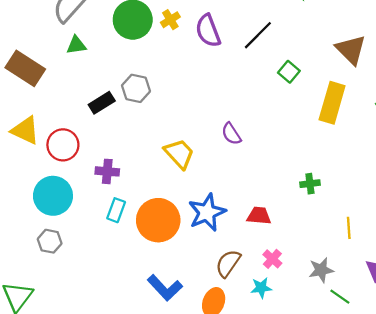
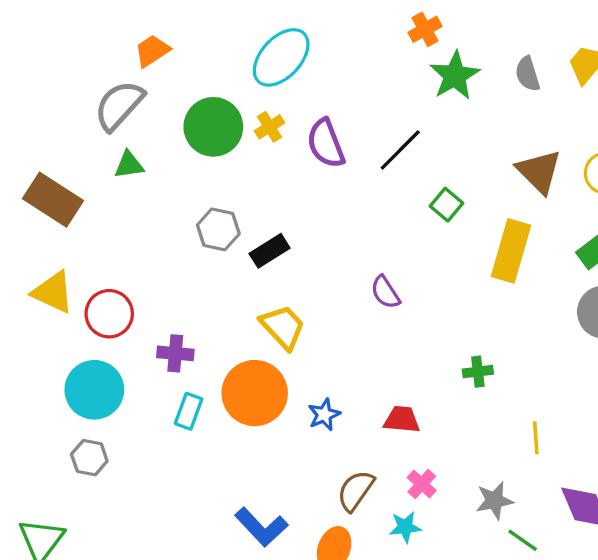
black rectangle: (102, 103) -> (270, 251), moved
purple semicircle: (231, 134) -> (385, 292), moved
blue star: (207, 212) -> (324, 415), size x0.6
orange circle: (158, 220) -> (255, 393), moved

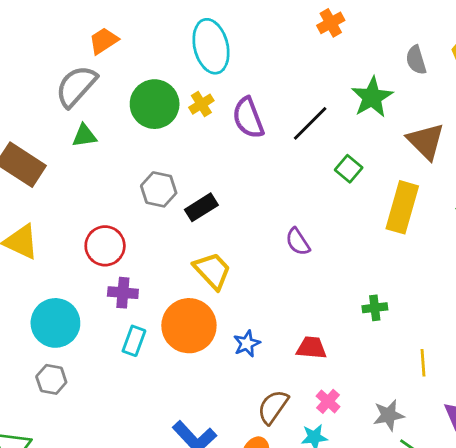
cyan ellipse: (281, 57) -> (211, 46), turned -57
green star: (455, 76) -> (372, 97), moved
red circle: (109, 314) -> (105, 246), moved

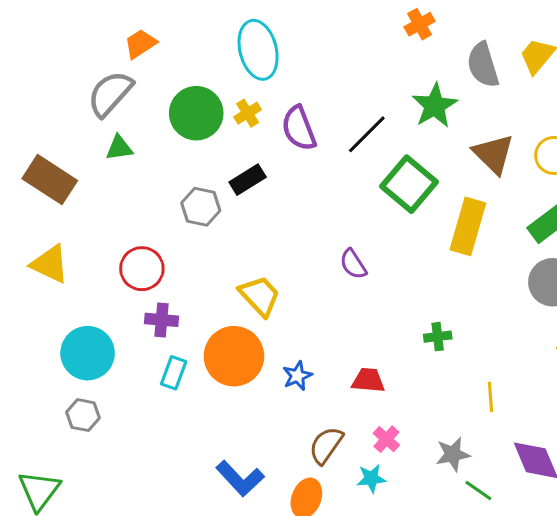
orange cross: (331, 23) -> (420, 24), moved
gray semicircle: (416, 60) -> (483, 65), size x1.4
green square: (349, 169) -> (409, 184), size x1.8
black rectangle: (201, 207) -> (248, 180), moved

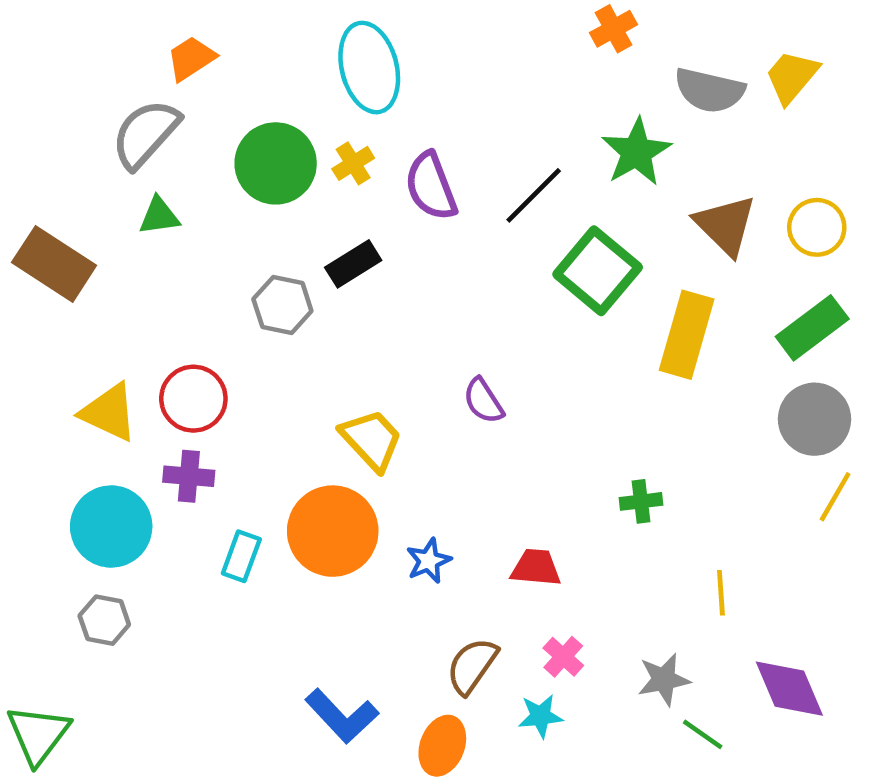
gray semicircle: (483, 65) -> (709, 90), turned -60
yellow triangle: (50, 264) -> (109, 412), moved
purple semicircle: (353, 264) -> (483, 401), moved
purple cross: (162, 320) -> (189, 476), moved

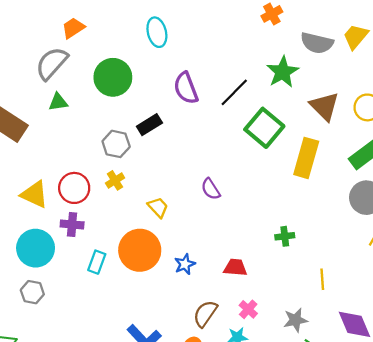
cyan ellipse: (369, 68) -> (157, 32), size x0.7
yellow cross: (353, 163) -> (115, 180), moved
yellow trapezoid: (372, 440) -> (158, 207), size x0.7

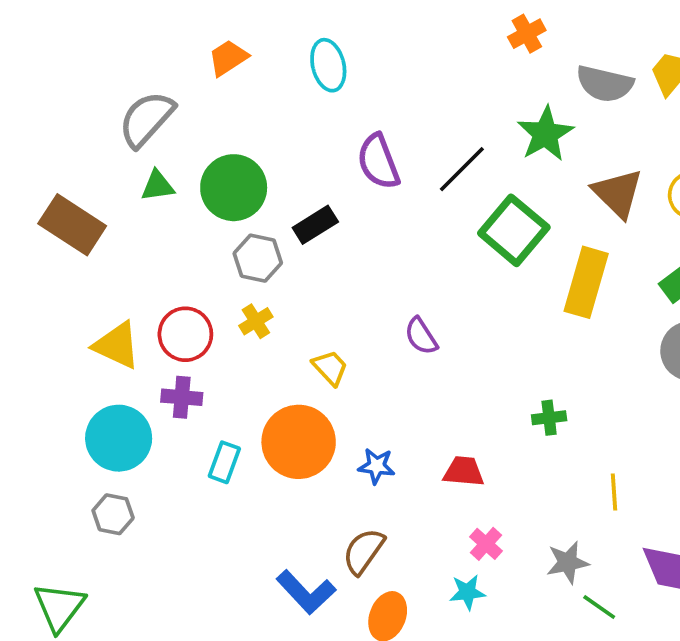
orange trapezoid: (73, 28) -> (228, 58), moved
green circle: (113, 77) -> (234, 188), moved
blue star: (185, 264) -> (377, 466), turned 30
brown semicircle: (205, 314) -> (364, 551), moved

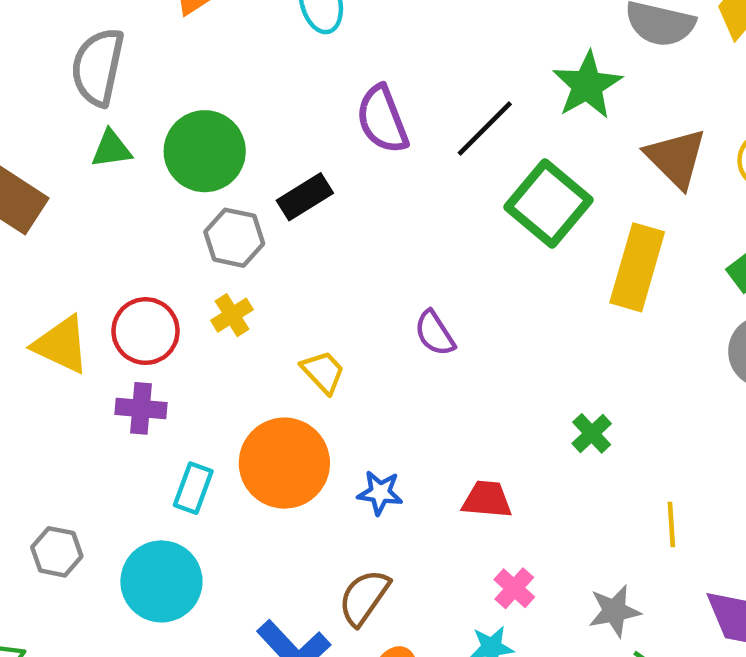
gray semicircle: (146, 119) -> (98, 67), turned -30
green cross: (549, 418) -> (592, 433), turned -36
cyan circle: (119, 438) -> (161, 581), moved

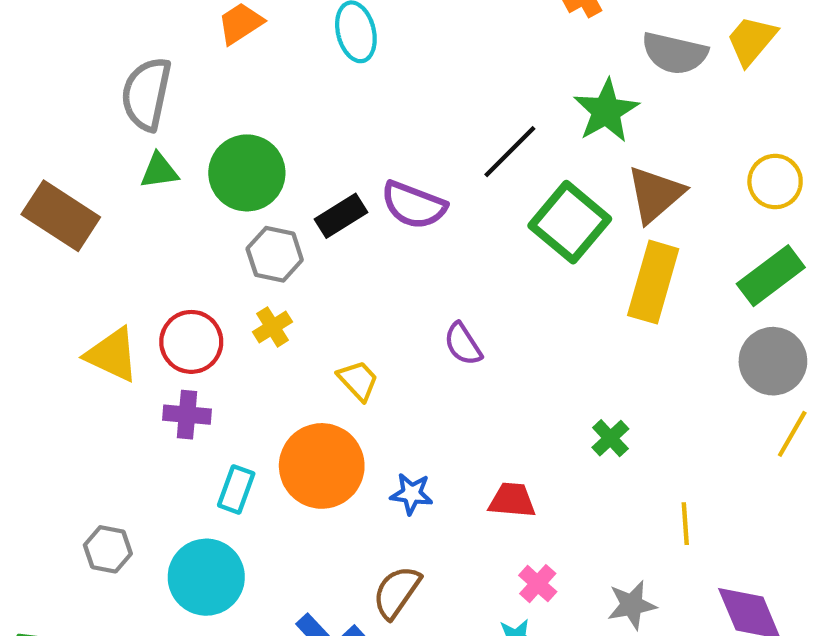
purple semicircle: (382, 119) -> (414, 205), moved, turned -48
brown triangle: (676, 158) -> (655, 194), moved, turned 34

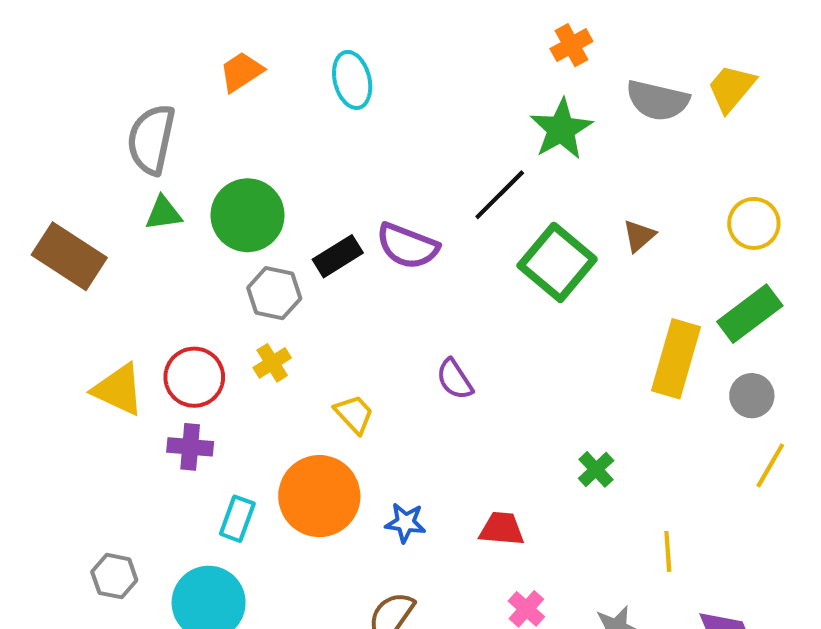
green star: (606, 111) -> (561, 129), moved
brown triangle: (655, 194) -> (639, 236), size x0.6
yellow rectangle: (653, 282) -> (676, 359), moved
gray circle: (773, 361) -> (752, 396), size x0.7

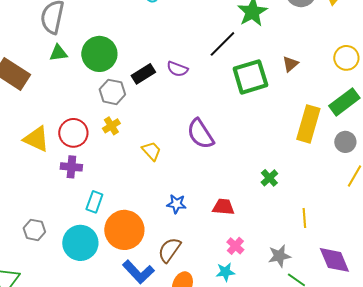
purple semicircle: (407, 246) -> (177, 69), size x0.7
green square: (557, 262) -> (250, 77), turned 33
purple semicircle: (455, 379) -> (200, 134), size x1.5
orange circle: (319, 496) -> (124, 230), moved

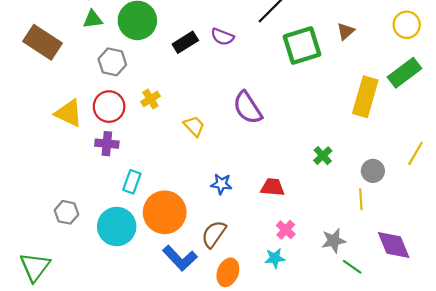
gray hexagon: (112, 92) -> (112, 62), moved
gray circle: (345, 142) -> (373, 171), moved

